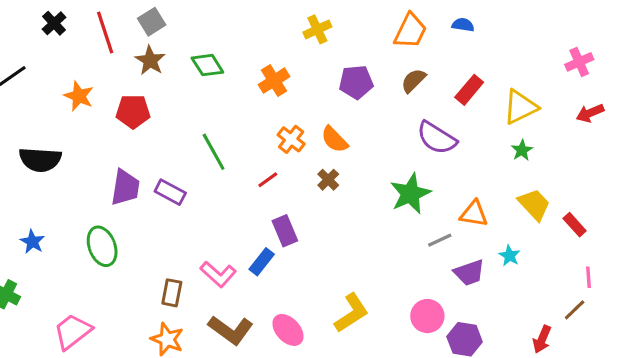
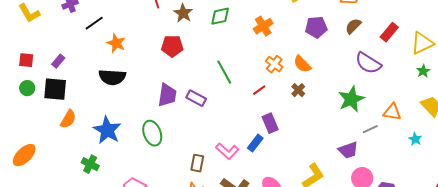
green diamond: (207, 65) -> (220, 16), turned -70
orange star: (79, 96) -> (116, 43), moved
blue star: (32, 242) -> (107, 130), size x1.8
purple trapezoid: (469, 273) -> (348, 150), moved

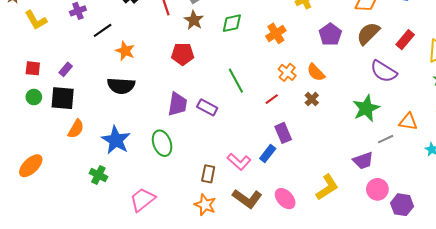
brown semicircle: (353, 26) -> (368, 33), size x1.4
purple pentagon: (316, 27) -> (330, 34), turned -30

